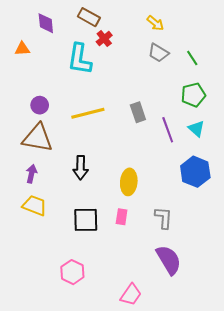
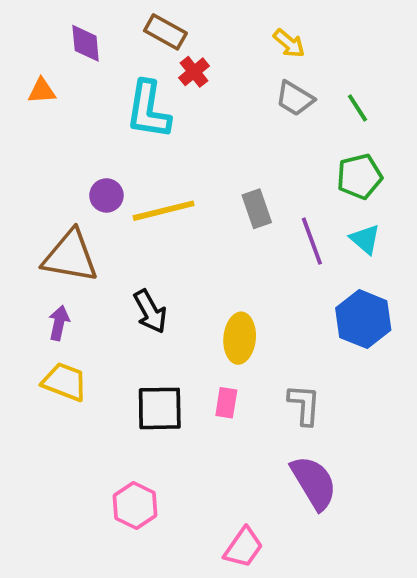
purple circle: (40, 105) -> (106, 195), moved
black arrow: (81, 168) -> (150, 311), turned -30

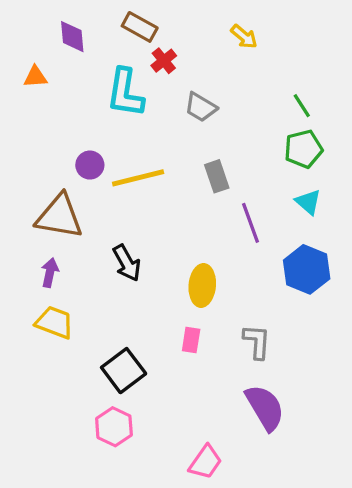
gray trapezoid: (295, 98) -> (201, 107), moved
green line: (358, 108) -> (302, 106), moved
purple line: (312, 241) -> (250, 223), moved
black square: (160, 408) -> (124, 371), moved, turned -36

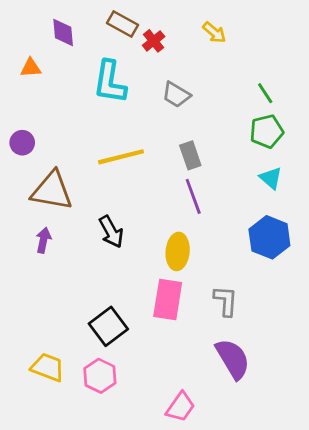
red cross: (164, 61) -> (154, 41), moved
purple circle: (90, 165) -> (22, 143), moved
purple line: (250, 223) -> (193, 196), moved
yellow trapezoid: (55, 322) -> (48, 367), moved
pink rectangle: (191, 340) -> (168, 300), size x1.8

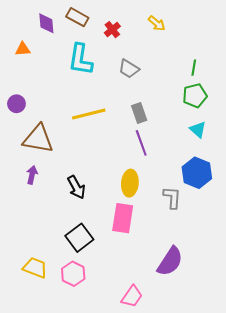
brown rectangle: (123, 24) -> (77, 17), moved
green line: (265, 93) -> (194, 68), turned 42
black arrow: (111, 232) -> (76, 187), moved
gray L-shape: (226, 301) -> (172, 198), moved
purple semicircle: (233, 359) -> (170, 261), turned 64

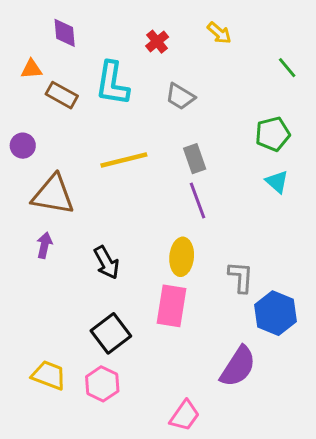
brown rectangle: (77, 17) -> (62, 95), moved
green line: (194, 68) -> (287, 68), moved, turned -49
blue hexagon: (197, 173) -> (276, 313), moved

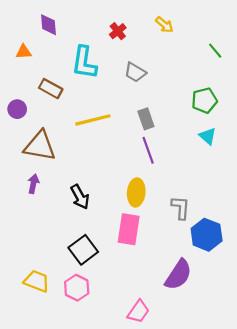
brown rectangle: (62, 95) -> (51, 89), moved

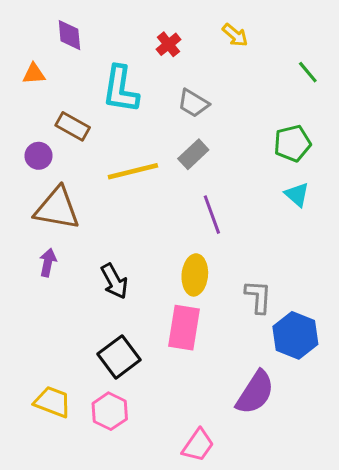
purple circle: (17, 109) -> (39, 156), moved
gray rectangle: (146, 119) -> (193, 154), moved, turned 66

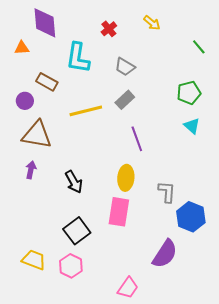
purple diamond: (69, 35) -> (45, 23), size x1.5

